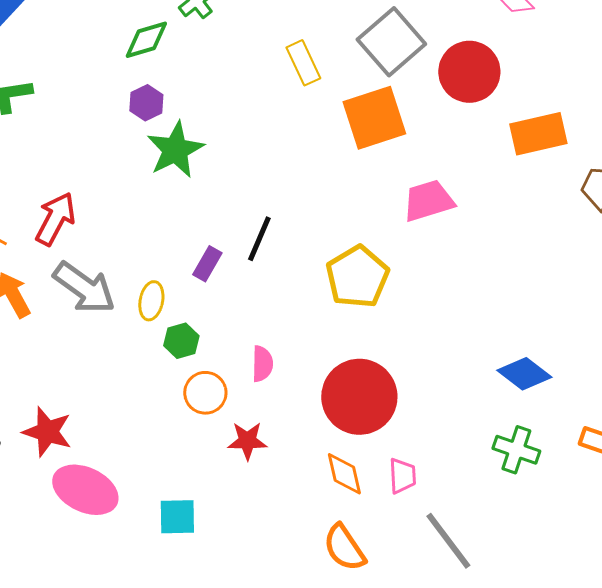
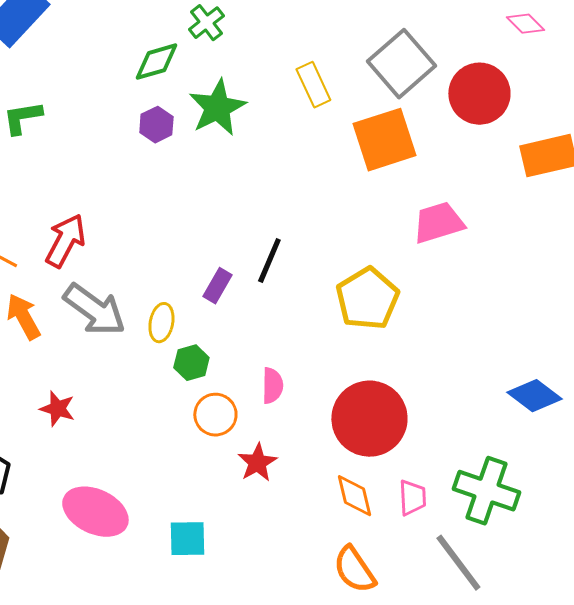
green star: (175, 150) -> (217, 108), moved
red star: (47, 432) -> (57, 409), moved, size x0.7
red star: (247, 441) -> (257, 463), turned -30
green cross: (516, 450) -> (486, 491), moved, size x1.4

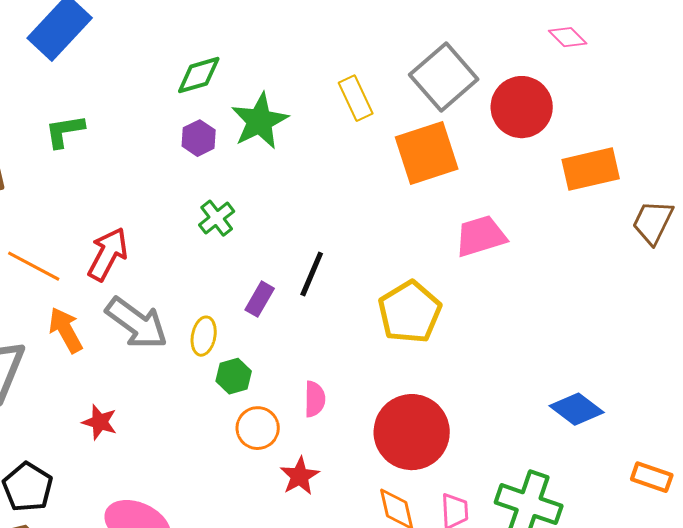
green cross: (206, 23) -> (217, 218), moved

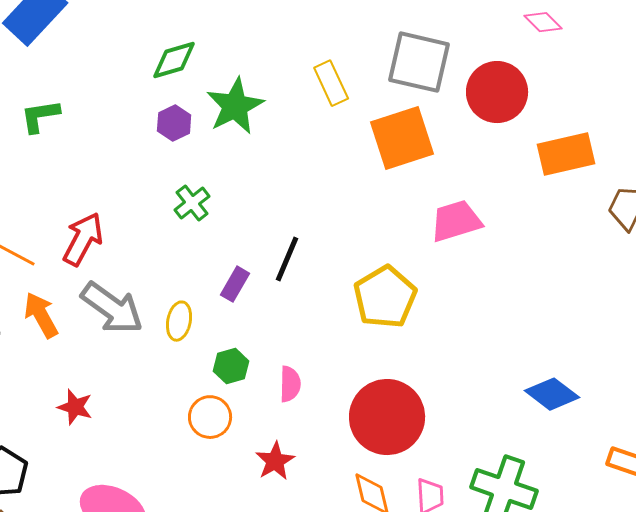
gray square: (444, 77) -> (419, 62), turned -36
green hexagon: (234, 376) -> (231, 366), moved
orange circle: (258, 428) -> (210, 417), moved

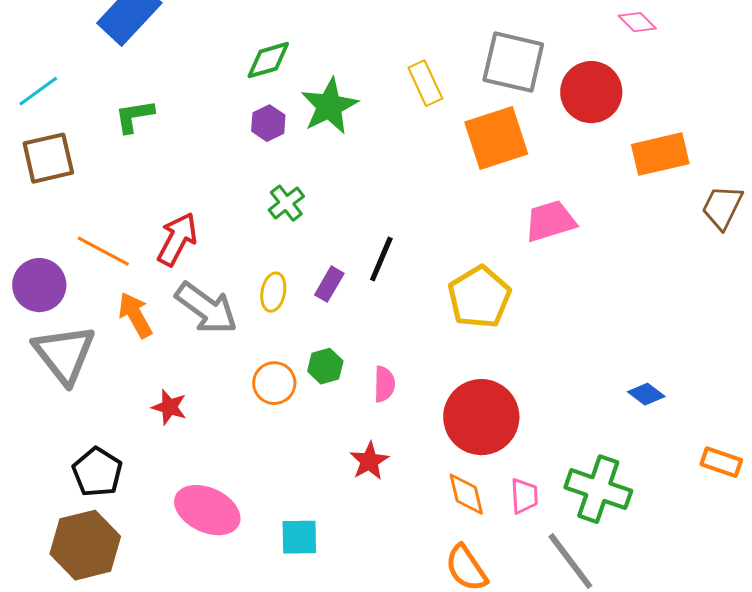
yellow ellipse: (179, 321) -> (273, 292), moved
blue diamond: (552, 394) -> (646, 394), size x0.7
orange circle: (210, 417) -> (274, 383), moved

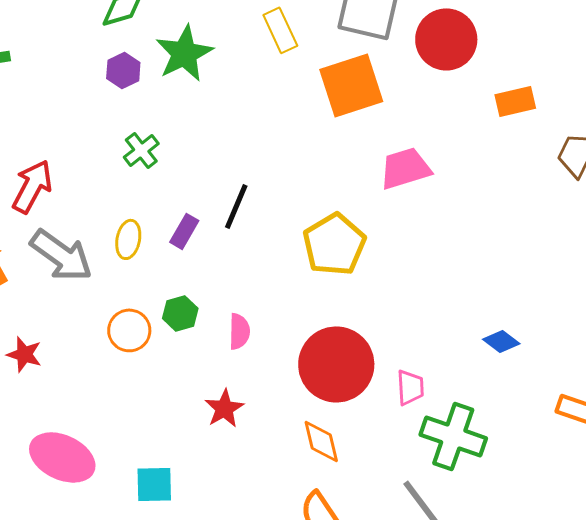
orange rectangle: (660, 154) -> (515, 101), size x0.7
pink trapezoid: (524, 496) -> (410, 387), moved

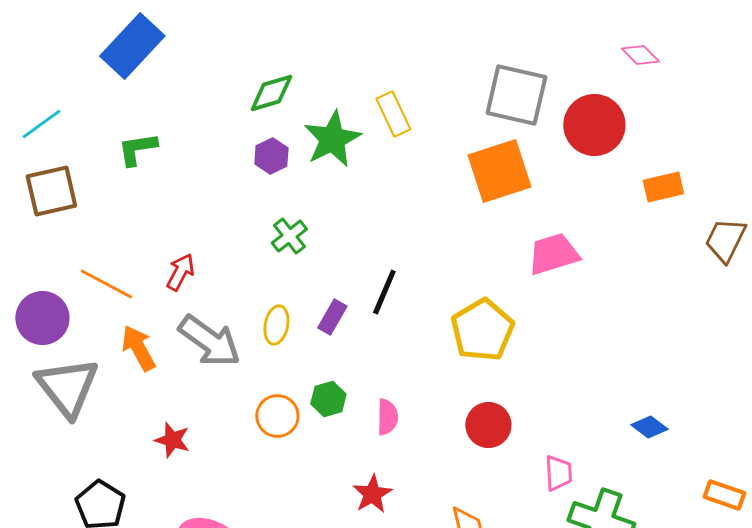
yellow rectangle: (280, 30) -> (393, 114), moved
red arrow: (32, 186) -> (180, 272), size x0.7
red circle: (336, 364) -> (488, 425), moved, size x0.6

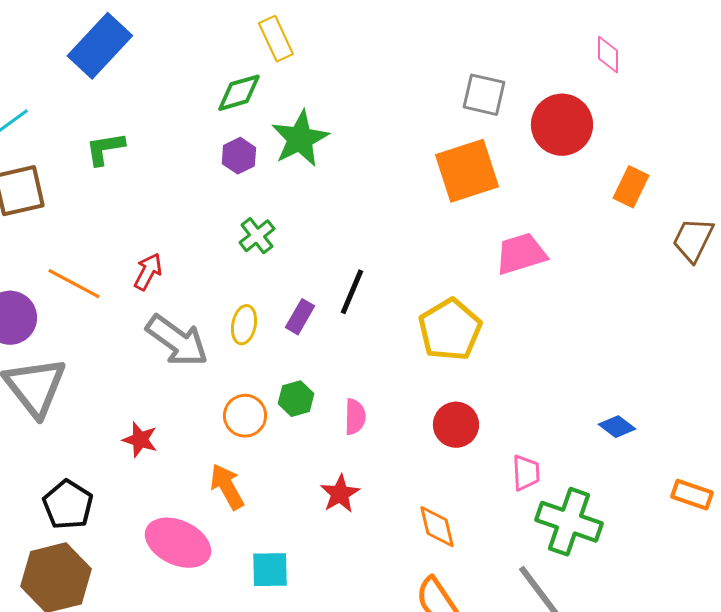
pink diamond: (640, 55) -> (608, 55), turned 45
gray square: (516, 95) -> (484, 95), size x0.7
yellow rectangle: (393, 114) -> (276, 39), moved
orange rectangle: (663, 187) -> (631, 187), turned -51
orange arrow: (138, 348) -> (227, 487), moved

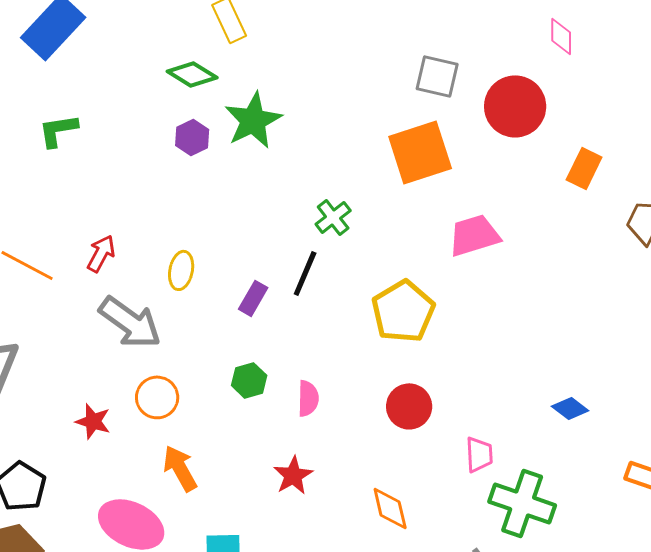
green diamond: (239, 93) -> (192, 74), turned 48
green cross: (257, 236) -> (333, 217), moved
yellow ellipse: (244, 325) -> (181, 270), moved
orange circle: (245, 416) -> (157, 397), moved

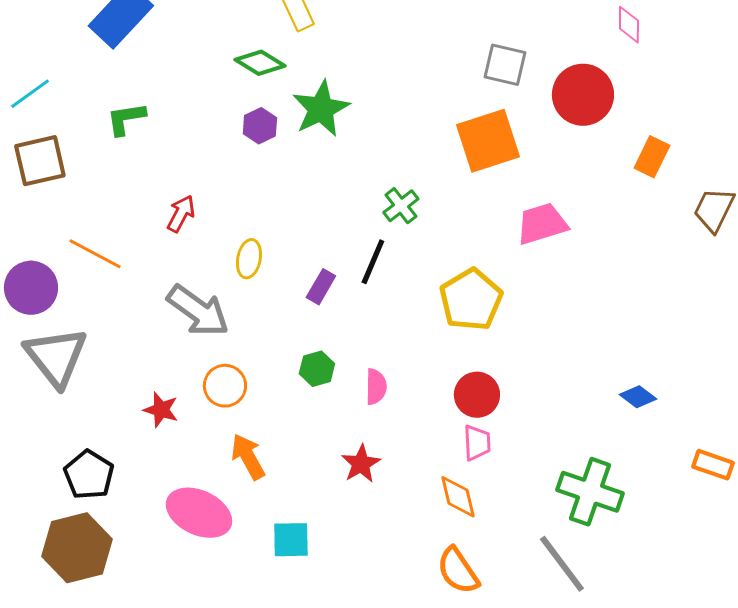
red arrow: (101, 253) -> (181, 214), moved
pink trapezoid: (479, 454) -> (477, 443), moved

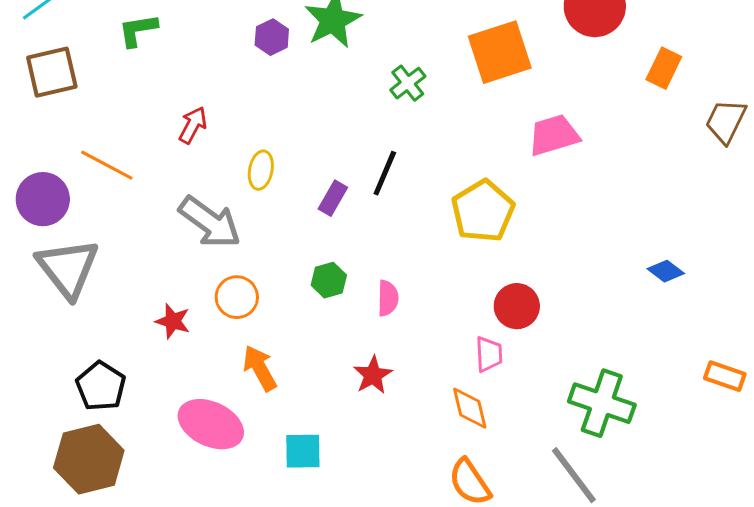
green cross: (401, 206) -> (408, 83), moved
red circle: (477, 395) -> (517, 306), moved
blue diamond: (638, 397) -> (666, 271), moved

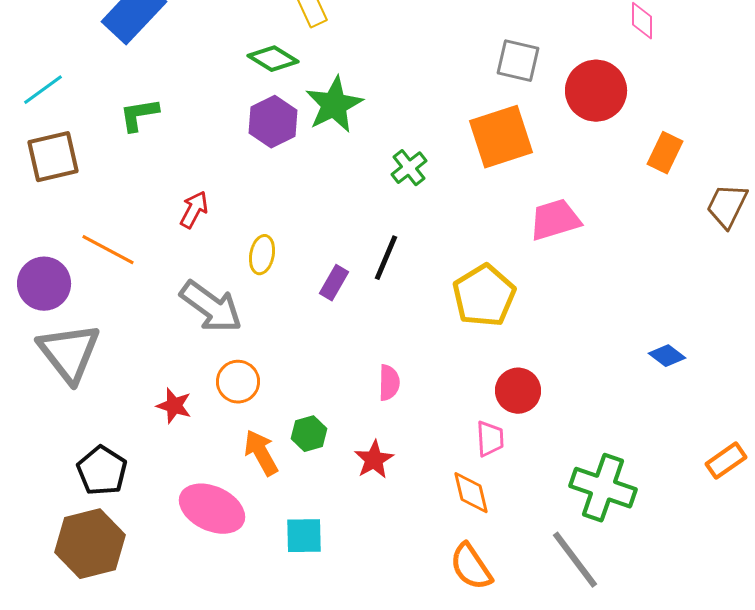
purple hexagon: (272, 37) -> (273, 122), size x1.4
green hexagon: (329, 280) -> (309, 434), moved
orange rectangle: (725, 376) -> (726, 461), turned -54

